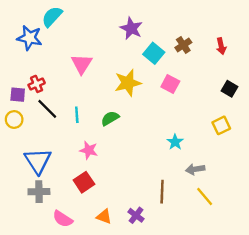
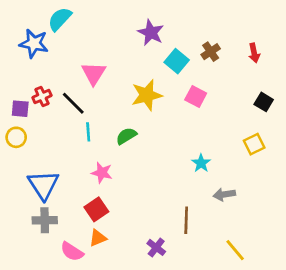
black line: (47, 109) -> (73, 103), moved
yellow line: (205, 196) -> (235, 250), moved
orange triangle: (104, 217) -> (98, 238), moved, turned -42

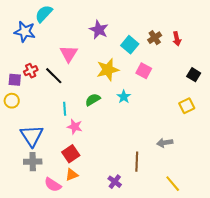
purple star: (151, 33) -> (99, 30), moved
red arrow: (254, 53) -> (177, 39), moved
cyan line: (88, 132) -> (65, 109), moved
cyan star: (201, 163) -> (124, 97), moved

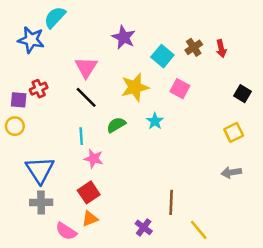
black line: (54, 76) -> (86, 97), moved
gray arrow: (165, 143) -> (231, 172), moved
yellow line: (173, 184) -> (199, 230), moved

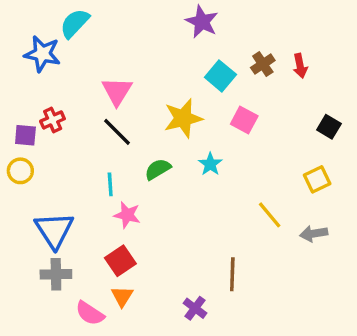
purple star: (124, 37) -> (202, 22), moved
orange triangle: (90, 219) -> (122, 296), turned -36
yellow line: (199, 230) -> (270, 215), moved

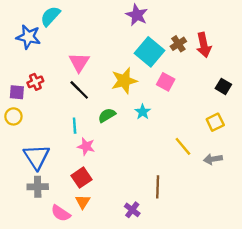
red arrow: (300, 66) -> (204, 45), size x1.5
cyan square: (220, 76) -> (150, 52), size x1.4

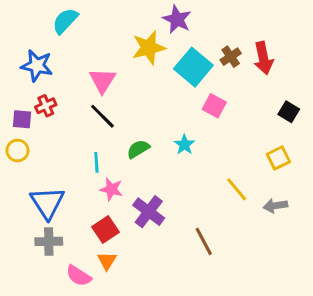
blue star: (28, 37) -> (37, 66), moved
yellow star: (124, 81) -> (149, 48), moved
brown line: (158, 187) -> (204, 241), turned -30
purple cross: (132, 210) -> (149, 212), moved, size x1.5

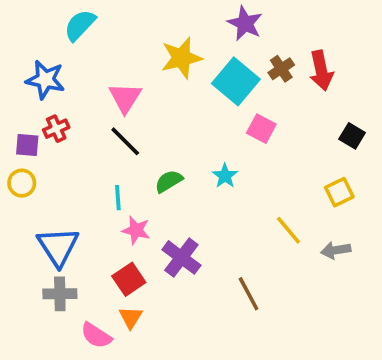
purple star: (177, 19) -> (245, 23), moved

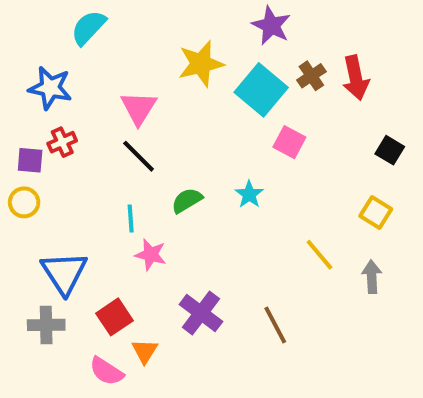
yellow square: (339, 192) -> (376, 212), turned -32
gray arrow: (336, 250) -> (372, 277), turned 96
purple cross: (181, 257) -> (201, 313), moved
red square: (129, 279) -> (114, 317), moved
gray cross: (60, 294) -> (46, 325), moved

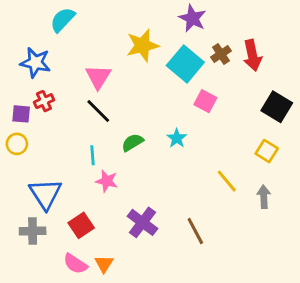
black square: (390, 150) -> (277, 107), size x1.5
orange triangle: (145, 351) -> (104, 264), moved

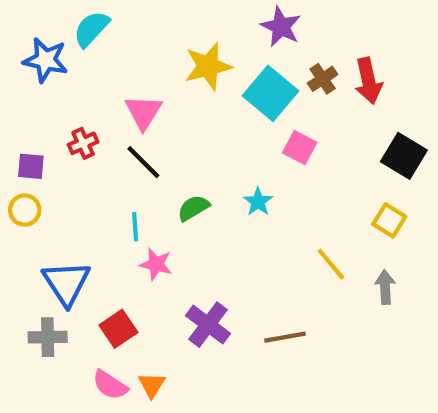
blue star: (35, 63) -> (46, 60), moved
red cross: (44, 101) -> (83, 143), moved
brown line: (195, 231) -> (285, 337), turned -72

